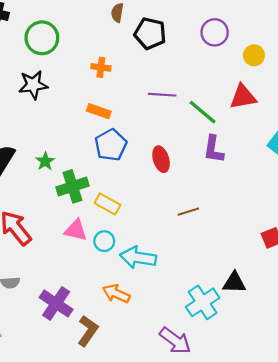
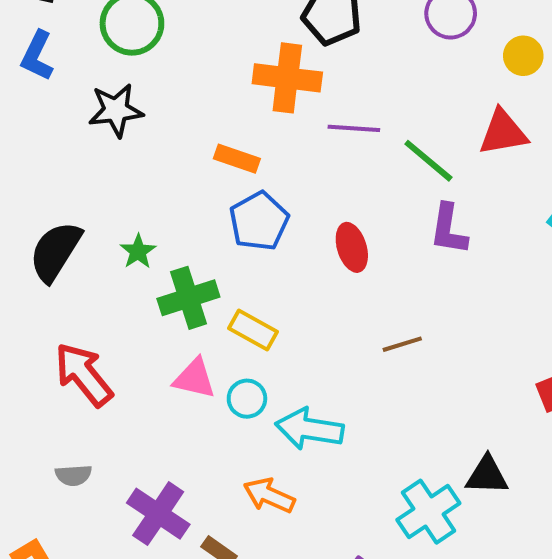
orange cross: (101, 67) -> (287, 78), moved, size x1.8

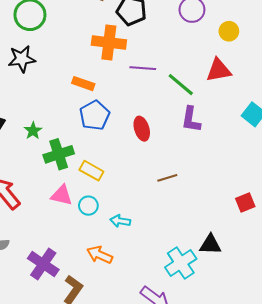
cyan arrow: (309, 429) -> (120, 221), size x0.6

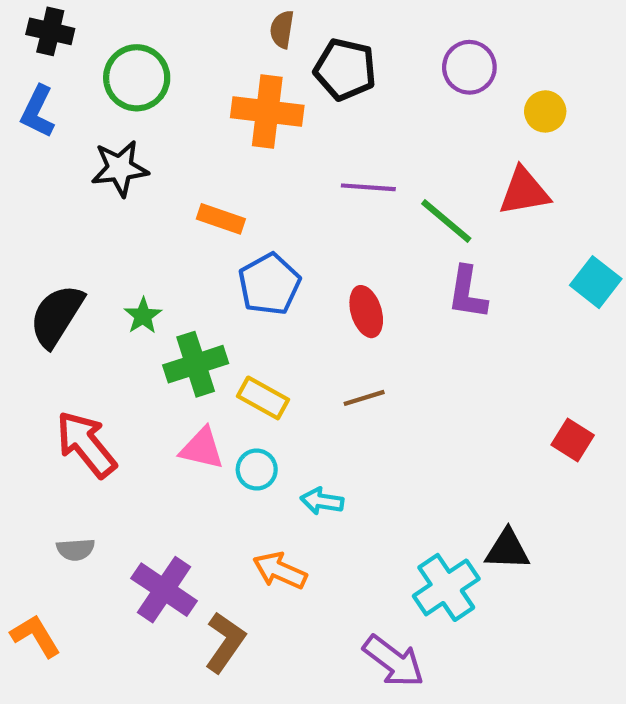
orange cross: (109, 43) -> (267, 111), moved
orange rectangle: (83, 84) -> (221, 219), moved
brown line: (167, 178) -> (364, 398), moved
red square: (245, 202) -> (573, 440), moved, turned -36

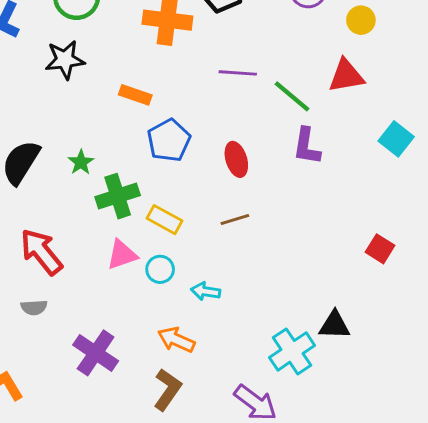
pink triangle: (202, 448) -> (122, 255), turned -32
gray semicircle: (76, 550) -> (34, 307), moved
brown L-shape: (225, 642) -> (167, 390), moved

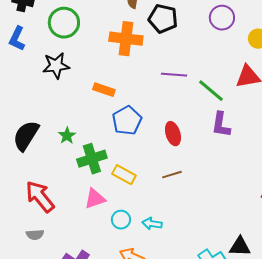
cyan circle: (160, 269) -> (121, 220), moved

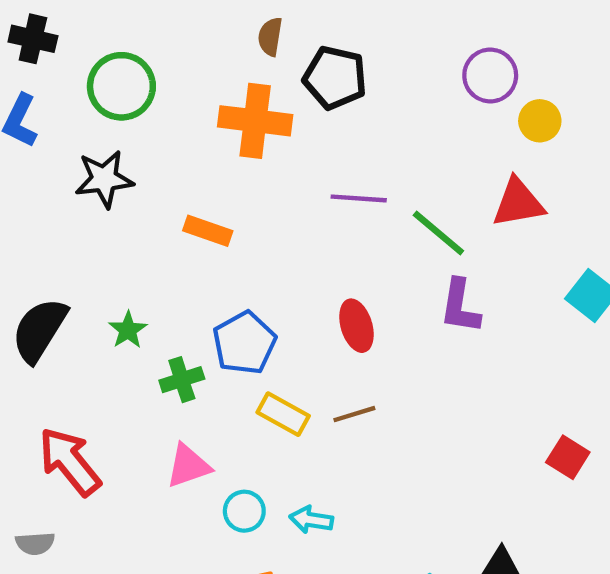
purple circle: (222, 18) -> (490, 75), moved
blue pentagon: (127, 121) -> (244, 343), moved
green cross: (92, 159) -> (182, 380), size x0.7
yellow rectangle: (124, 175) -> (283, 414), moved
gray semicircle: (35, 235) -> (35, 543), moved

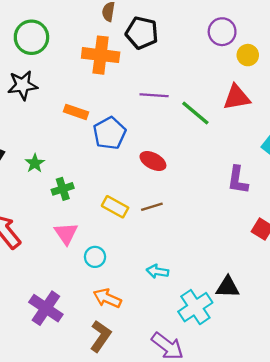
purple L-shape: (460, 306) -> (238, 180), moved
red ellipse: (356, 326) -> (153, 161), turned -45
blue pentagon: (244, 343) -> (109, 133), moved
pink triangle: (188, 466) -> (66, 233), turned -45
cyan arrow: (311, 520) -> (157, 271), moved

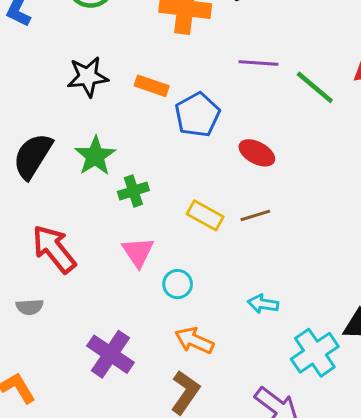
black star: (23, 85) -> (88, 77), moved
green star: (35, 163) -> (95, 156), size x1.5

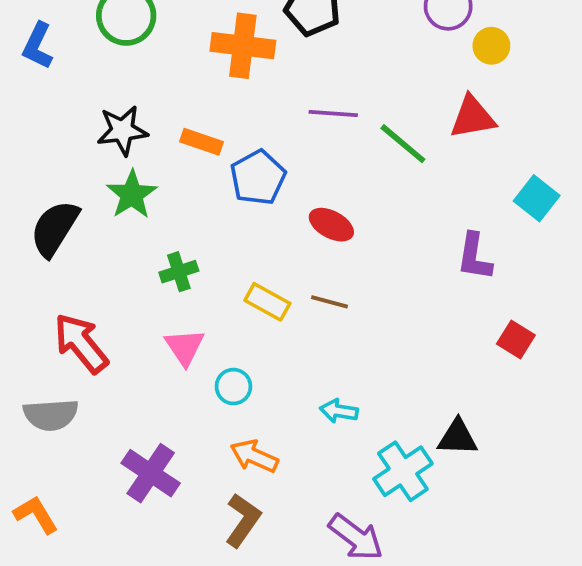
green star: (95, 156) -> (132, 194), moved
brown line: (255, 215) -> (329, 302), turned 32
gray semicircle: (30, 307) -> (51, 415), size x1.6

